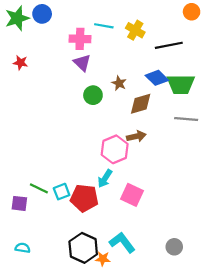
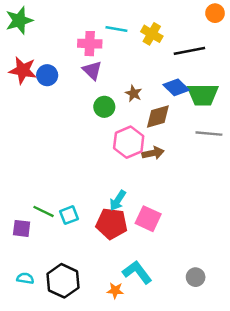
blue circle: (42, 14) -> (47, 75), moved
red star: (20, 63) -> (23, 70), size x1.6
pink hexagon: (115, 149) -> (129, 142), moved
red pentagon: (84, 198) -> (112, 224), moved
black hexagon: (83, 248) -> (63, 281), moved

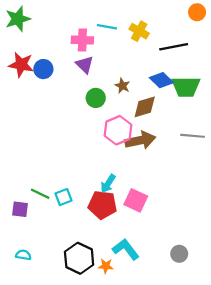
gray line: (209, 134) -> (193, 136), moved
brown arrow: (153, 153) -> (140, 140), size x1.5
black hexagon: (63, 281) -> (79, 258), moved

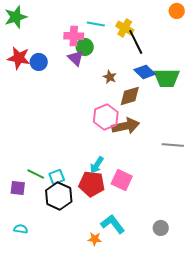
black line: (174, 47) -> (136, 42), moved, turned 75
green circle: (96, 98) -> (85, 47), moved
gray line: (193, 136) -> (173, 145), moved
black hexagon: (79, 258) -> (59, 196), moved

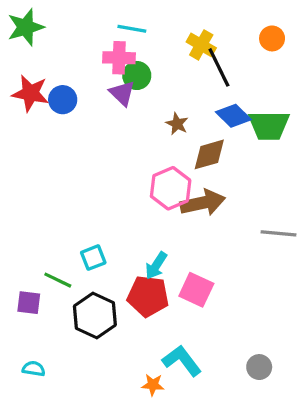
orange circle: (177, 11) -> (272, 38), moved
cyan line: (96, 24) -> (132, 29), moved
cyan square: (57, 177) -> (93, 258), moved

